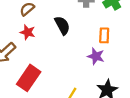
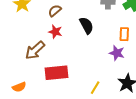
red rectangle: (29, 78) -> (56, 73), turned 50

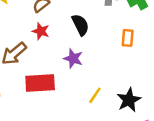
purple star: (117, 53) -> (73, 59), moved
yellow line: (95, 88) -> (95, 95), moved

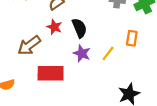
black semicircle: (80, 25) -> (79, 28), moved
yellow line: (95, 95) -> (108, 53), moved

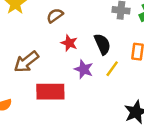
red star: (54, 27) -> (69, 43), moved
black semicircle: (79, 28) -> (102, 44), moved

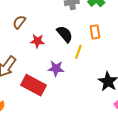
purple star: (84, 69) -> (56, 68), moved
red rectangle: (50, 92) -> (33, 85), turned 45

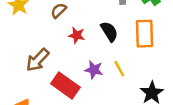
orange rectangle: (95, 32) -> (145, 34), size x1.6
yellow line: (78, 52) -> (119, 69), moved, turned -56

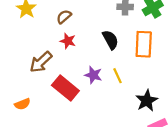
red star: (77, 35) -> (68, 41), moved

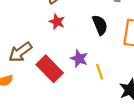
brown arrow: (41, 62) -> (20, 52), moved
yellow line: (117, 76) -> (100, 72), moved

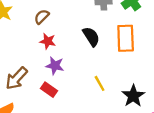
purple star: (79, 59) -> (55, 66), moved
red rectangle: (50, 69) -> (49, 90), size x0.6

